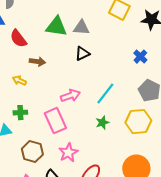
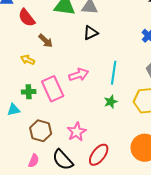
brown arrow: (37, 62) -> (46, 41), turned 35
cyan line: (105, 94) -> (114, 73), turned -30
pink rectangle: (55, 121) -> (53, 89), moved

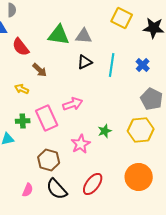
cyan line: (114, 73) -> (112, 65), moved
brown hexagon: (41, 131) -> (49, 160), moved
pink star: (77, 132) -> (81, 144), moved

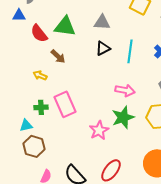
green triangle: (59, 35) -> (65, 26), moved
pink arrow: (73, 104) -> (125, 90), moved, turned 30
green star: (105, 131) -> (123, 117), size x1.6
brown hexagon: (49, 160) -> (34, 146), moved

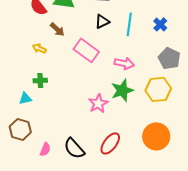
pink rectangle: (65, 104) -> (86, 50), moved, turned -30
brown hexagon: (34, 146) -> (20, 129), moved

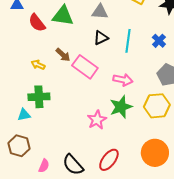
brown arrow: (57, 29) -> (63, 55), moved
green cross: (40, 80) -> (39, 97), size x1.5

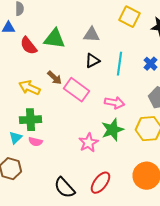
yellow arrow: (38, 65) -> (30, 88), size x1.5
cyan triangle: (24, 115) -> (16, 138), turned -32
pink semicircle: (44, 166) -> (36, 142), moved, turned 80

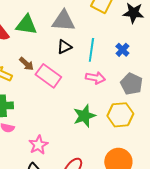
gray triangle: (92, 35) -> (63, 21), size x1.4
pink arrow: (114, 103) -> (95, 78), moved
pink star: (88, 143) -> (38, 145), moved

